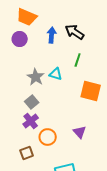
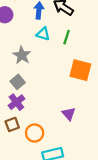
cyan triangle: (56, 74) -> (43, 34), moved
orange circle: (48, 137) -> (35, 133), moved
brown square: (27, 153) -> (12, 124), moved

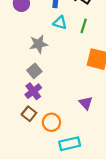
gray star: (22, 55) -> (39, 44), turned 30
brown square: (12, 124) -> (29, 114), turned -32

